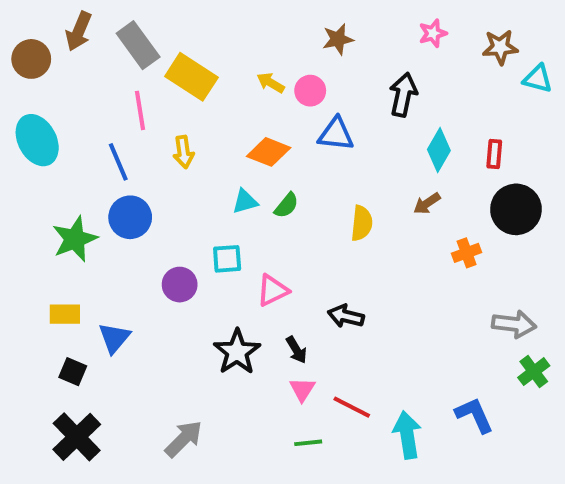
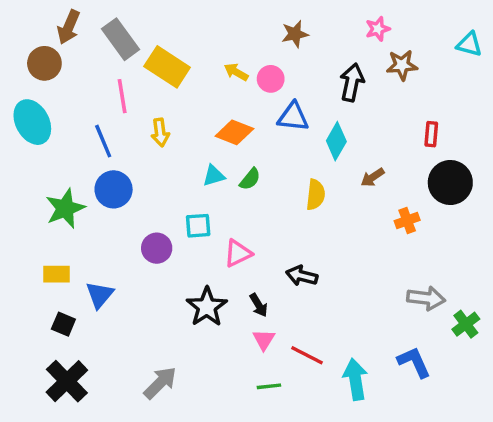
brown star: (500, 47) -> (402, 65), moved
brown circle: (31, 59) -> (44, 63), moved
cyan triangle: (538, 79) -> (469, 44), moved
cyan diamond: (439, 150) -> (336, 141), moved
gray arrow: (514, 324) -> (426, 298), moved

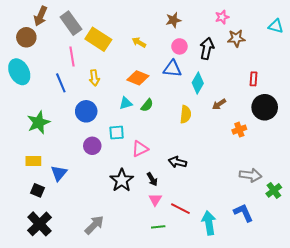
pink circle: (271, 79) -> (179, 46), moved
blue circle: (114, 189) -> (86, 111), moved

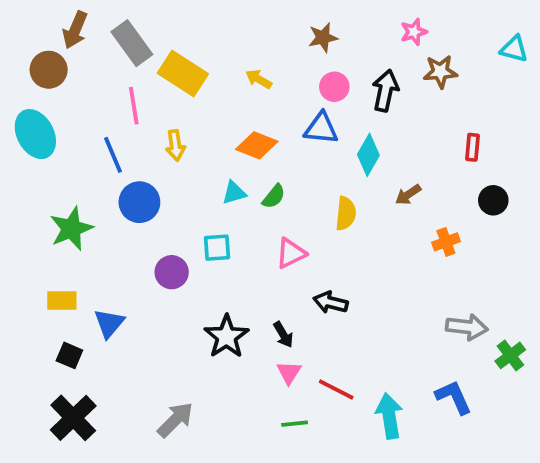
black circle: (265, 107) -> (493, 200), size x0.6
blue circle: (86, 111) -> (139, 202), moved
pink triangle: (140, 149) -> (291, 253), moved

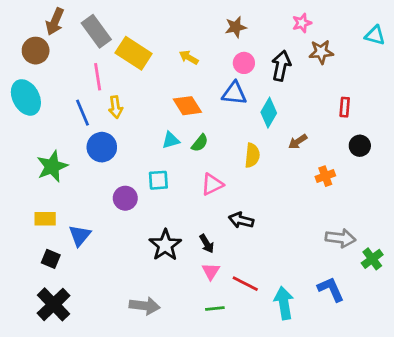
yellow arrow: (175, 145) -> (116, 107), moved
orange diamond: (257, 145) -> (187, 106), turned 36
gray arrow: (175, 420) -> (145, 306), moved, turned 52

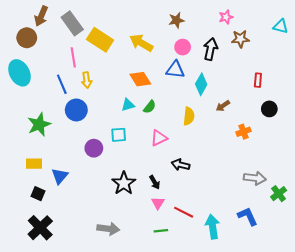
yellow arrow: (189, 57) -> (141, 43), size x1.6

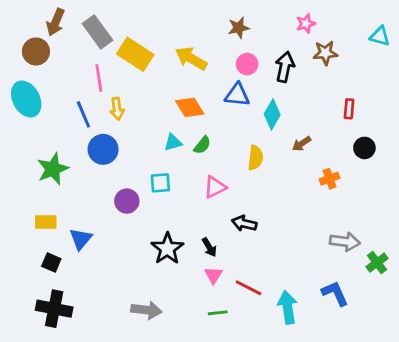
black cross: (40, 228) -> (54, 309), turned -35

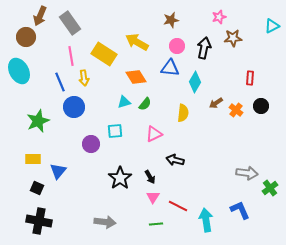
cyan triangle: (380, 36) -> (272, 26), turned -42
yellow rectangle: (135, 54) -> (104, 54), moved
orange cross: (329, 179) -> (236, 110), moved, turned -32

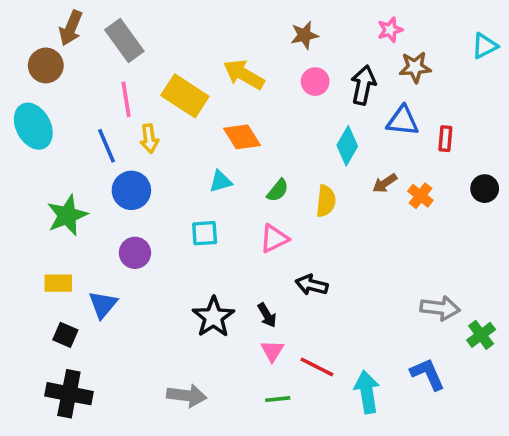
blue triangle: (170, 68) -> (403, 121), moved
green semicircle: (145, 104) -> (278, 190), moved
black circle: (261, 106) -> (485, 189), moved
purple circle: (91, 144) -> (135, 253), moved

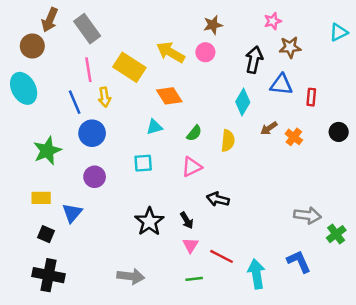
pink circle: (315, 82) -> (205, 52), moved

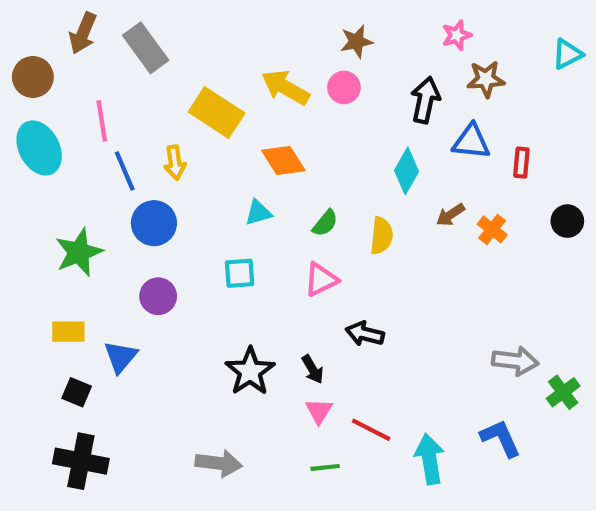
brown circle: (32, 46) -> (33, 77), moved
pink line: (88, 70) -> (102, 121), moved

